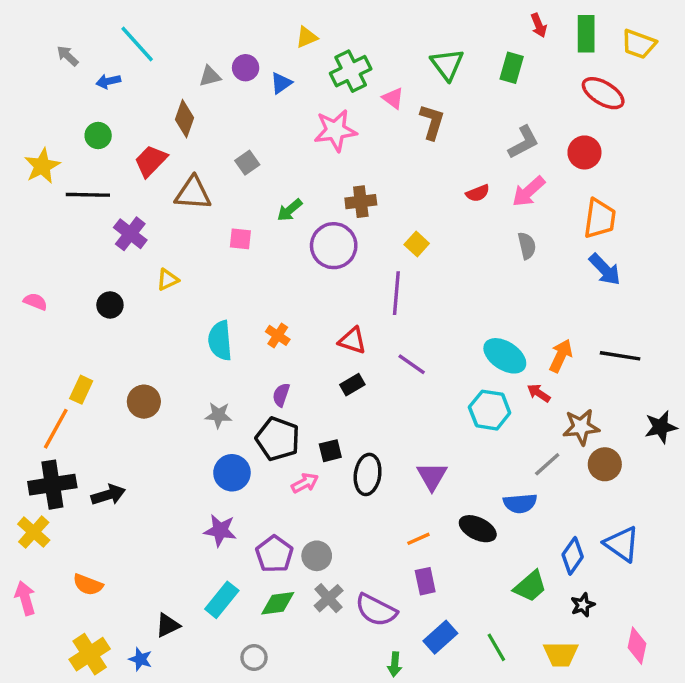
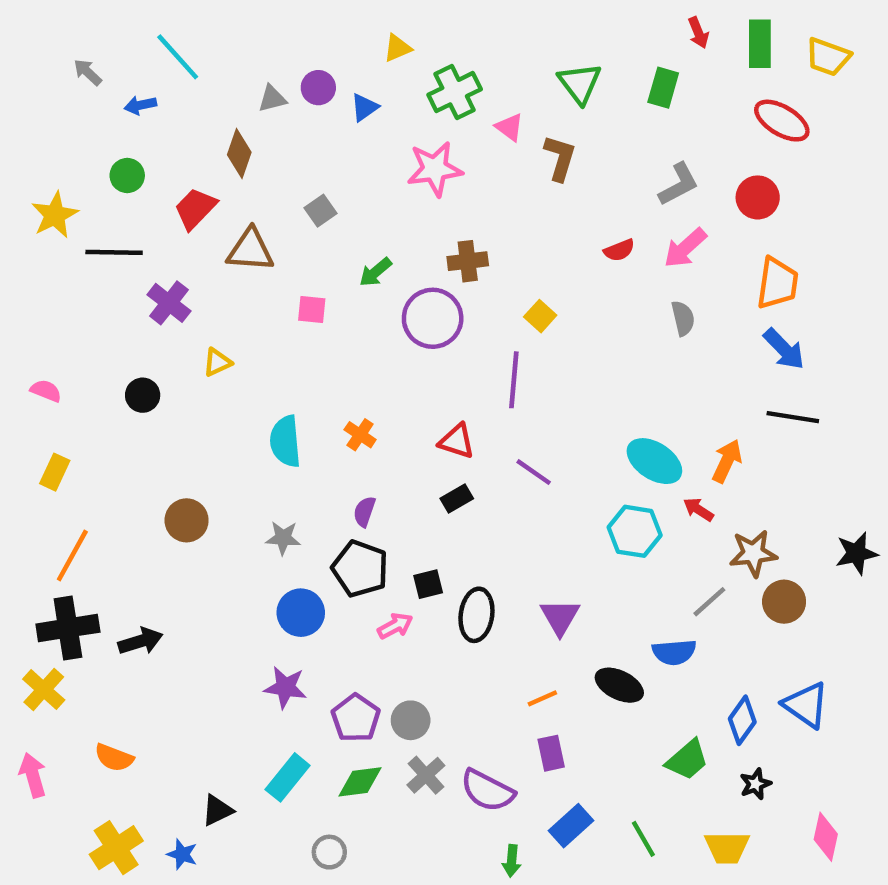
black line: (620, 356) -> (793, 417), moved
yellow rectangle: (81, 390) -> (55, 472), moved

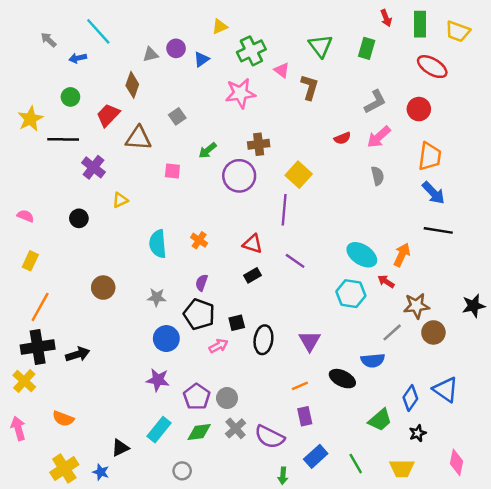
yellow square: (540, 316) -> (299, 175), size x1.5

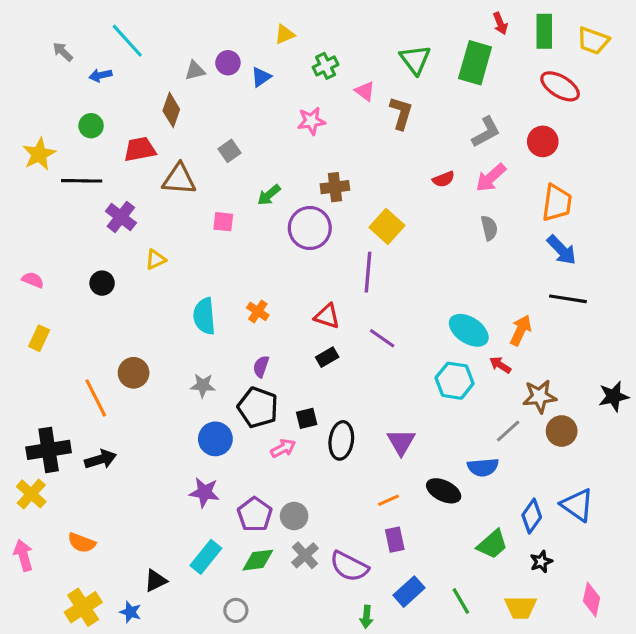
green rectangle: (367, 48) -> (475, 63), size x1.5
green cross: (251, 51) -> (326, 66), size x0.7
pink star: (240, 93) -> (311, 121), size x0.7
red trapezoid: (108, 115) -> (140, 149), turned 35
orange line: (40, 307) -> (96, 398), moved, turned -56

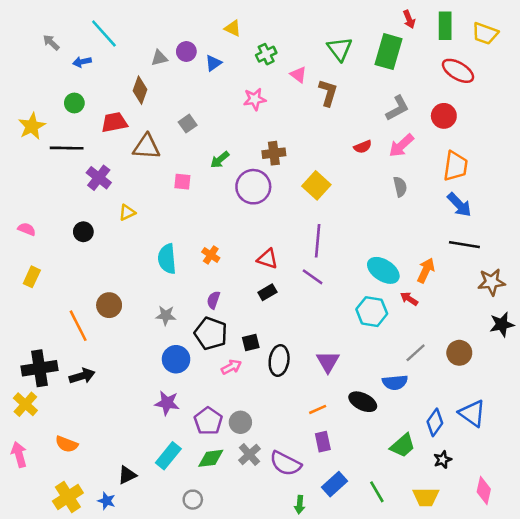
yellow triangle: (285, 34) -> (233, 28), turned 48
purple line: (368, 272) -> (318, 241), moved
brown star: (540, 396) -> (491, 282), moved

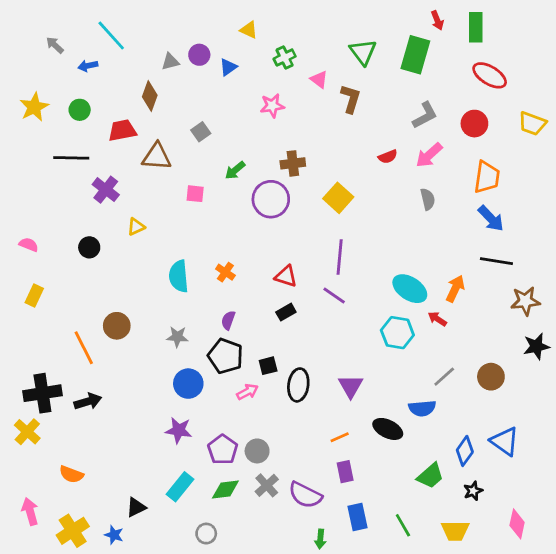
yellow trapezoid: (485, 33) -> (532, 124), moved
yellow star: (32, 126) -> (34, 107), moved
pink arrow: (19, 454) -> (30, 512), moved
blue rectangle: (334, 484) -> (358, 517), turned -60

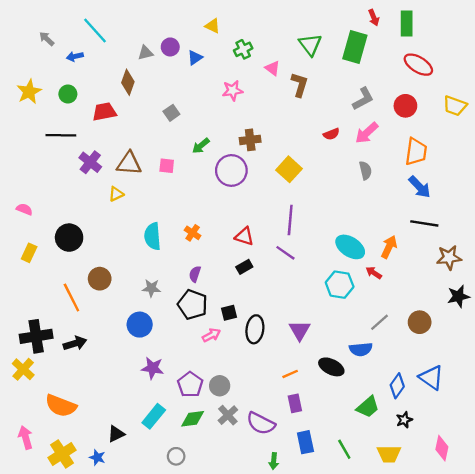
brown triangle: (157, 157) -> (129, 163), moved
black circle: (89, 247) -> (69, 238), moved, size x1.5
blue circle: (188, 384) -> (140, 325), moved
orange semicircle: (71, 474) -> (61, 406), size x1.5

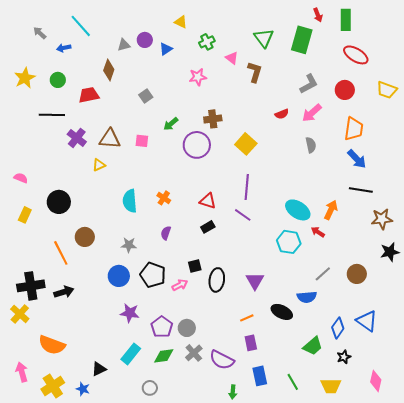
black pentagon: (193, 305) -> (153, 275), moved

